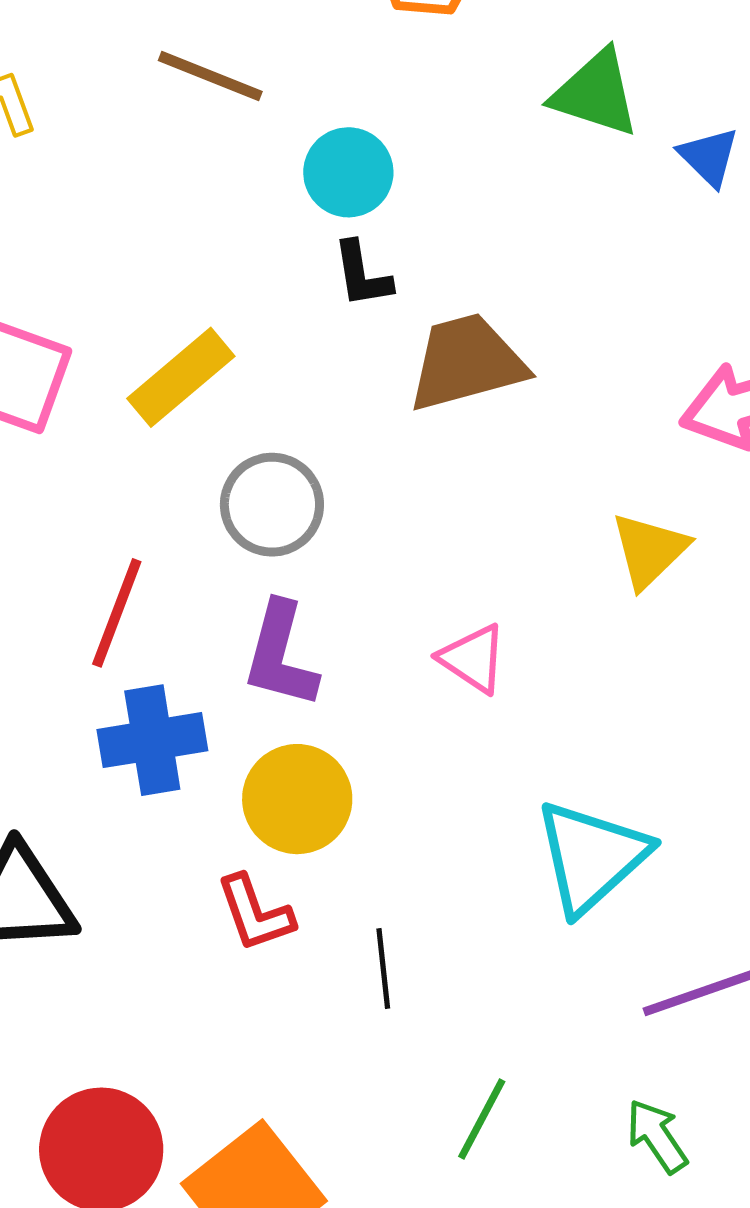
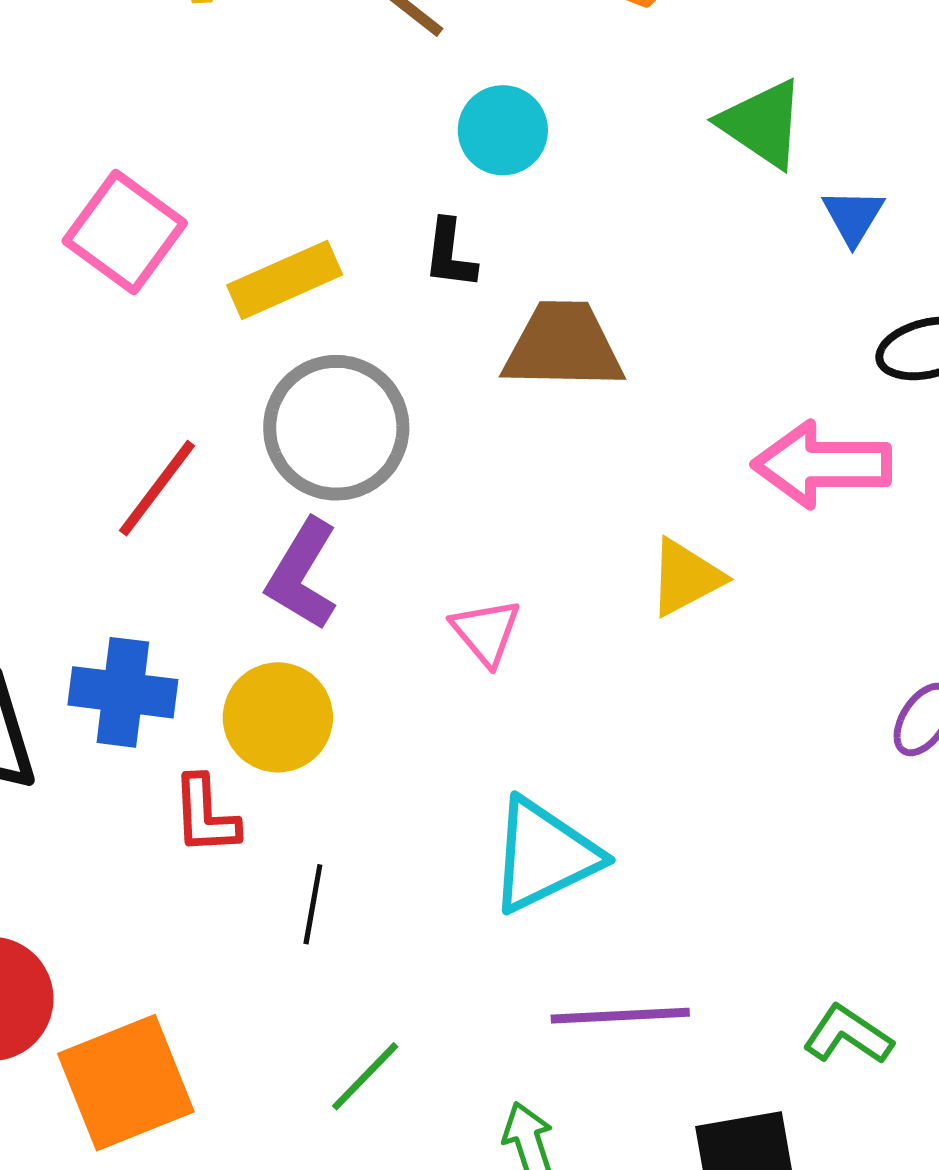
black L-shape: (362, 274) -> (450, 254), moved
gray circle: (272, 505) -> (336, 428), size x1.4
blue cross: (152, 740) -> (123, 692), moved

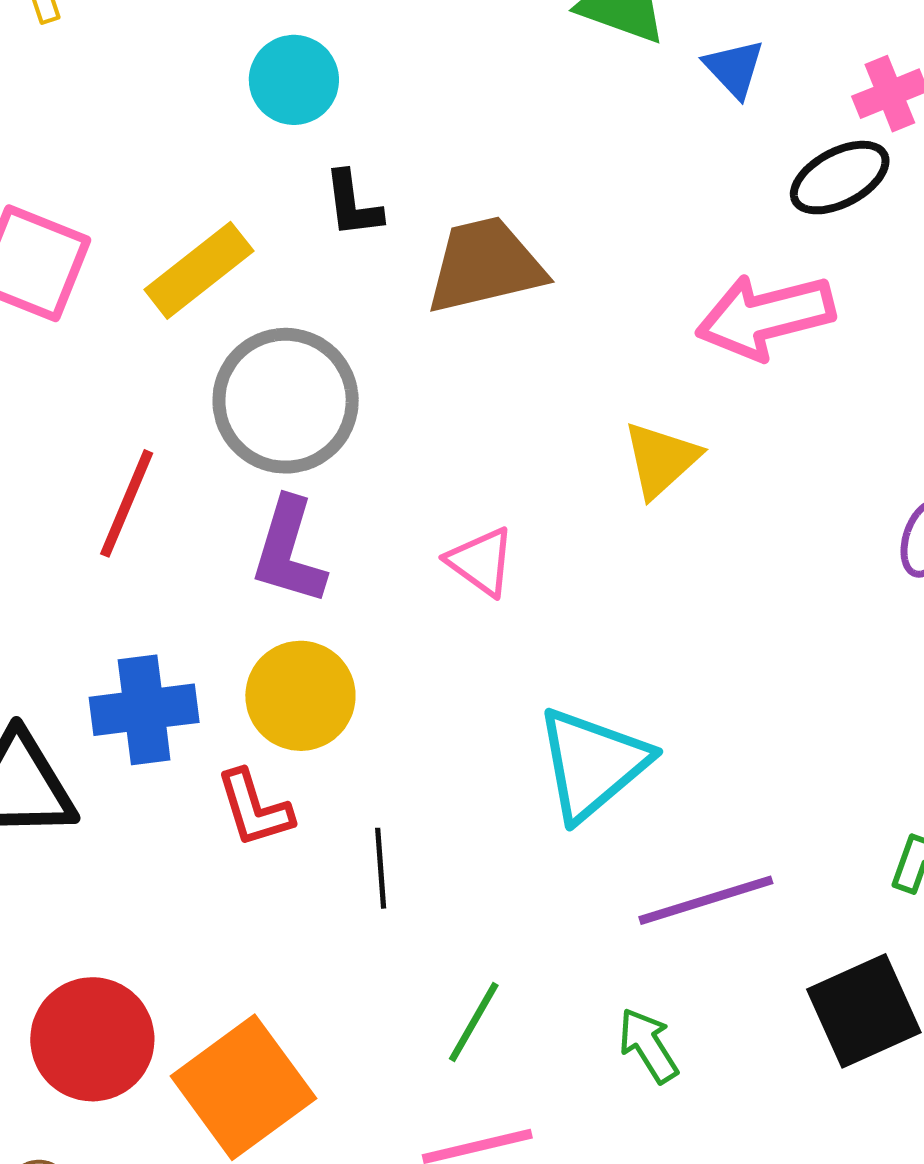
cyan circle: (503, 130) -> (294, 80), moved

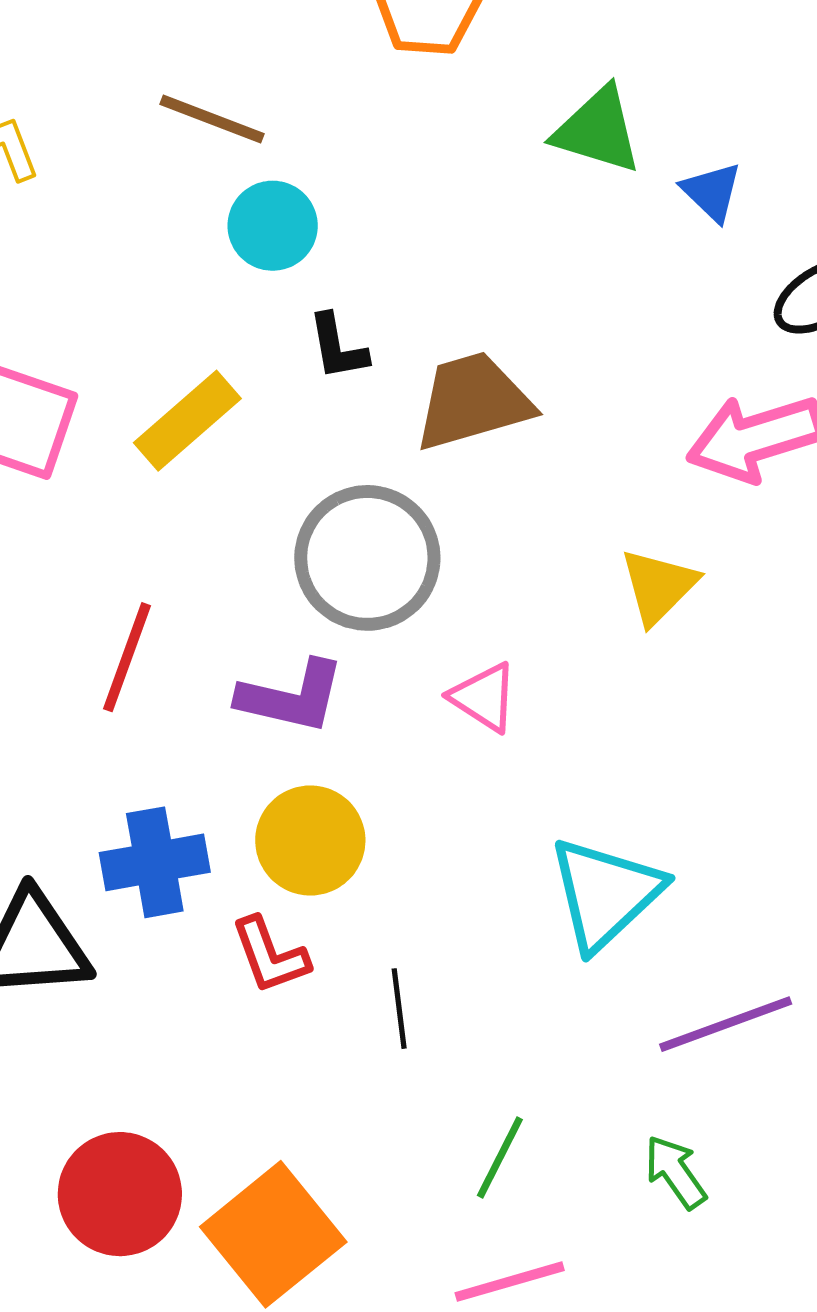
gray circle: (286, 401) -> (367, 558), moved
purple L-shape: (289, 551) -> (291, 697), turned -91

